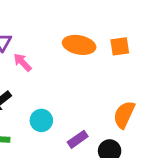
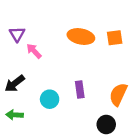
purple rectangle: (78, 139) -> (80, 90), moved, turned -63

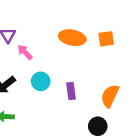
cyan circle: (50, 99) -> (41, 81), moved

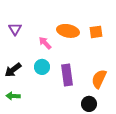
pink arrow: (25, 52) -> (45, 43), moved
purple rectangle: (71, 91) -> (67, 75), size x1.5

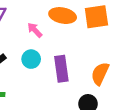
orange square: (96, 32) -> (96, 17), size x1.5

